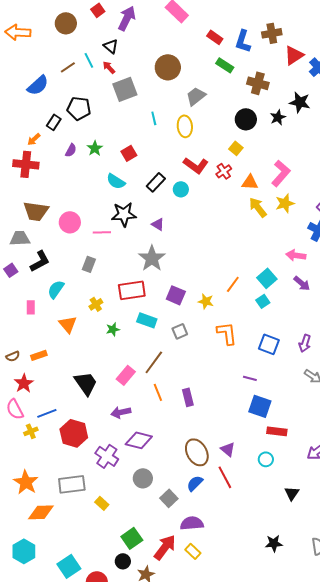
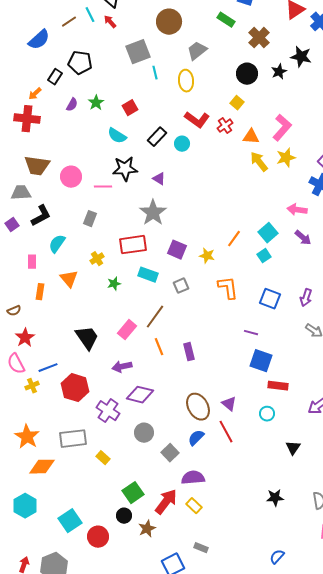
brown cross: (258, 83) -> (259, 38), turned 30
gray square: (125, 89) -> (138, 52), moved
orange rectangle: (39, 355) -> (40, 292), moved, turned -63

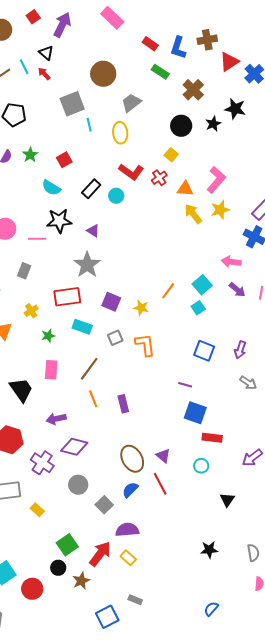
orange L-shape: (228, 288) -> (145, 345), moved
pink rectangle: (127, 330) -> (51, 370), moved, turned -36

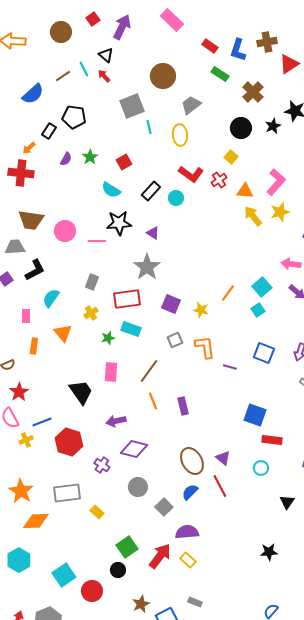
gray rectangle: (24, 271) -> (92, 282), moved
cyan rectangle: (82, 327) -> (131, 329), moved
purple line: (185, 385) -> (230, 367), moved
purple cross: (42, 463) -> (102, 465), size x0.7
brown star: (81, 581) -> (141, 604), moved

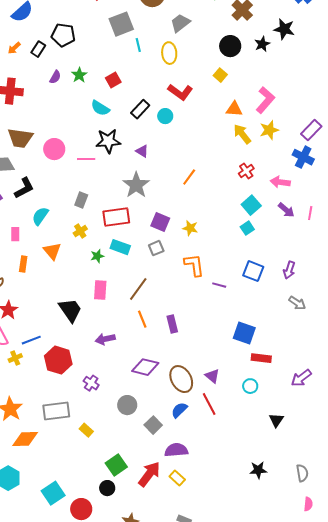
orange arrow: (29, 148) -> (14, 48), moved
red cross: (219, 180) -> (246, 171), moved
orange line: (228, 293) -> (189, 177), moved
gray square: (175, 340) -> (156, 248), moved
purple diamond: (134, 449) -> (145, 367), moved

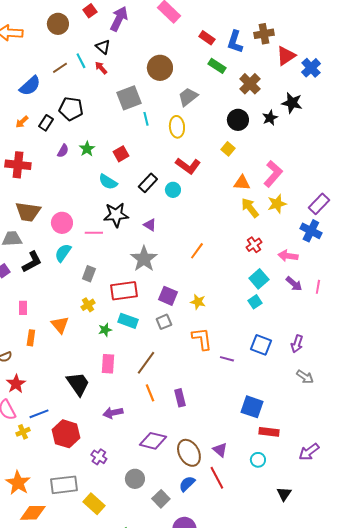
cyan semicircle: (40, 216) -> (63, 253), moved
yellow rectangle: (86, 430) -> (94, 504), size x1.5

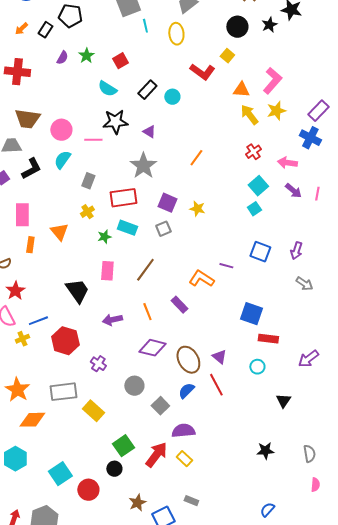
red L-shape: (188, 166) -> (202, 72), moved
pink rectangle: (23, 308) -> (22, 215), size x1.6
orange L-shape: (202, 339) -> (201, 279), moved, turned -50
orange line: (150, 393) -> (147, 312), moved
purple rectangle: (180, 398) -> (179, 305), turned -30

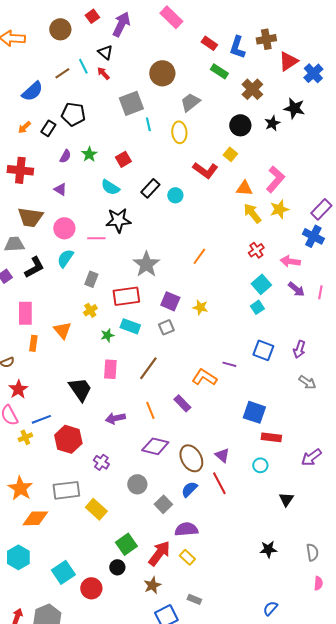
purple triangle: (149, 132) -> (60, 189), moved
brown star: (137, 503) -> (152, 585), moved

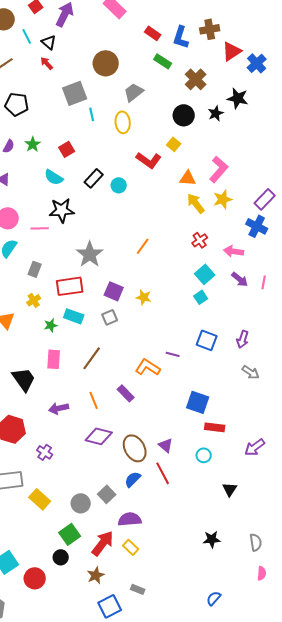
cyan line: (83, 66) -> (27, 36), moved
gray circle: (137, 484) -> (81, 503), moved

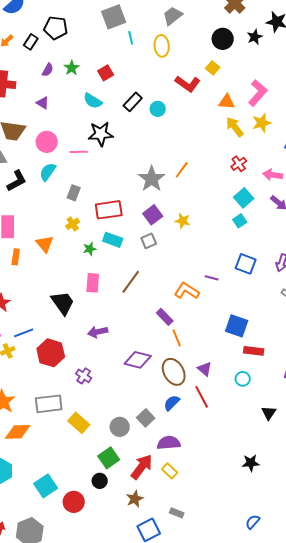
gray star: (90, 254) -> (152, 179), moved
purple square: (114, 291) -> (153, 215), turned 30
orange line: (94, 400) -> (177, 338), moved

